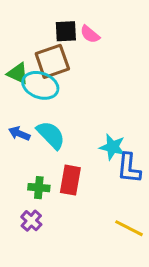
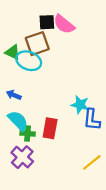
pink semicircle: (90, 34) -> (64, 24), size x1.5
cyan semicircle: (51, 135) -> (18, 121), moved
purple cross: (31, 221) -> (22, 157), size x1.5
yellow line: (129, 228) -> (92, 162), turned -66

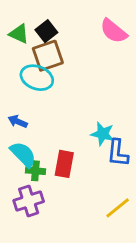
black square: (47, 22) -> (46, 31), moved, turned -35
pink semicircle: (64, 24) -> (114, 31), moved
green triangle: (13, 52) -> (19, 34), moved
purple cross: (22, 157) -> (29, 201), turned 30

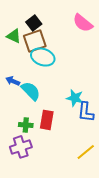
green triangle: (19, 34) -> (14, 36), moved
cyan ellipse: (37, 78) -> (43, 57), moved
blue arrow: (18, 121) -> (13, 81), moved
cyan semicircle: (23, 154) -> (31, 91), moved

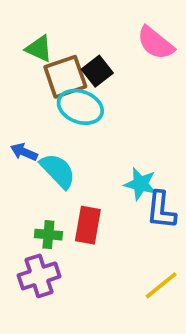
black square: (34, 23) -> (97, 71), moved
green triangle: (14, 36) -> (39, 49), moved

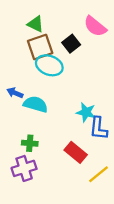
green triangle: (39, 49) -> (36, 24), moved
black square: (97, 71) -> (71, 44), moved
cyan semicircle: (58, 171) -> (36, 104), turned -30
red rectangle: (88, 225) -> (76, 152), moved, turned -60

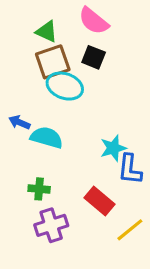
pink semicircle: (95, 26) -> (94, 21), moved
black square: (71, 44) -> (94, 57), turned -30
cyan star: (86, 112) -> (113, 148), turned -30
purple cross: (24, 168) -> (51, 225), moved

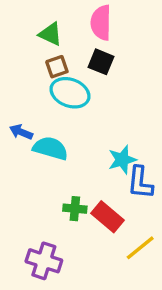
pink semicircle: (94, 21) -> (101, 23), turned 52
brown square: (53, 62) -> (57, 67), size x0.6
green cross: (39, 189) -> (75, 209), moved
purple cross: (51, 225) -> (44, 261), moved, turned 36

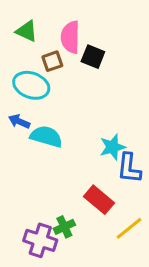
pink semicircle: (101, 23) -> (70, 37), moved
green triangle: (50, 34) -> (27, 31), moved
cyan ellipse: (70, 93) -> (31, 85), moved
green cross: (75, 209) -> (64, 227), moved, turned -30

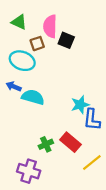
green cross: (64, 227) -> (46, 144), moved

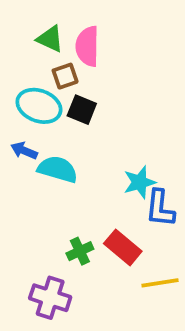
green triangle: (19, 22) -> (50, 39), moved
black square: (66, 40) -> (82, 110), moved
yellow line: (92, 163) -> (160, 283), turned 30

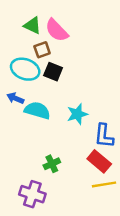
pink semicircle: (87, 46) -> (57, 30), turned -45
cyan star: (140, 182) -> (77, 114), moved
red rectangle: (123, 247) -> (99, 161), moved

